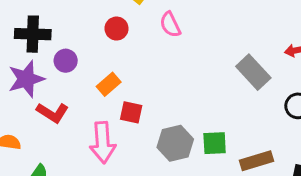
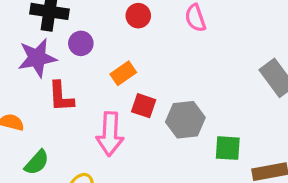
red L-shape: (53, 113) -> (61, 96), turned 48
gray hexagon: (175, 143) -> (185, 120), moved

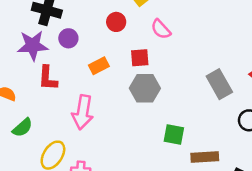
pink semicircle: (195, 18) -> (161, 29), turned -30
red square: (144, 106) -> (140, 58), moved, turned -30
gray hexagon: (185, 120) -> (145, 88), moved

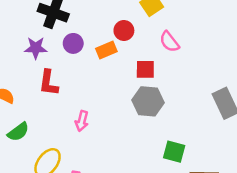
purple star: (33, 46) -> (36, 48), size x0.7
orange rectangle: (99, 66) -> (106, 50), moved
pink arrow: (83, 112) -> (82, 121), size x0.6

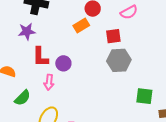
pink semicircle: (169, 42) -> (129, 12), turned -72
purple circle: (73, 43) -> (63, 63), moved
pink arrow: (82, 121) -> (49, 82), moved

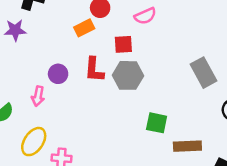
red L-shape: (40, 57) -> (94, 70), moved

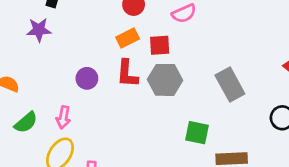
orange rectangle: (84, 28) -> (128, 38), moved
gray rectangle: (203, 73) -> (230, 85), moved
pink arrow: (38, 96) -> (63, 117), moved

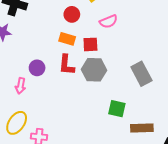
orange rectangle: (128, 38) -> (67, 39), turned 42
pink arrow: (63, 117) -> (21, 86), moved

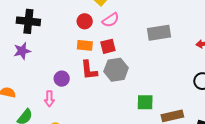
pink semicircle: (109, 21) -> (111, 20), moved
gray rectangle: (141, 74) -> (159, 33), moved, turned -60

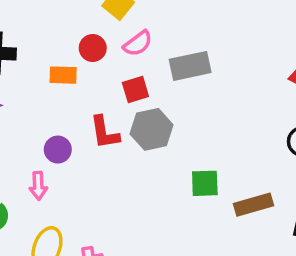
gray rectangle: (159, 33) -> (190, 66), moved
orange rectangle: (85, 45) -> (63, 75), moved

